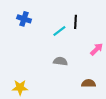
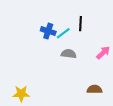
blue cross: (24, 19) -> (48, 31), moved
gray semicircle: (60, 61) -> (69, 54), moved

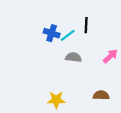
yellow star: (21, 94) -> (56, 100), moved

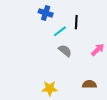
blue cross: (52, 33) -> (46, 13), moved
gray semicircle: (73, 57) -> (65, 51), turned 32

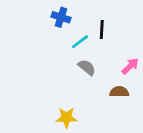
brown semicircle: (89, 84) -> (119, 92), moved

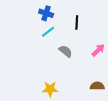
cyan line: (80, 42) -> (48, 32), moved
brown semicircle: (119, 92) -> (97, 86), moved

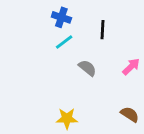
brown semicircle: (97, 86) -> (130, 114), turned 32

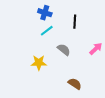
brown semicircle: (130, 114) -> (75, 84), moved
yellow star: (67, 118) -> (39, 63), moved

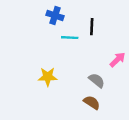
cyan line: (47, 31) -> (70, 38), moved, turned 40
gray semicircle: (64, 50) -> (97, 80), moved

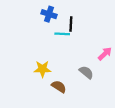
black line: (92, 27) -> (71, 24), moved
brown semicircle: (92, 102) -> (59, 87), moved

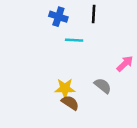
black line: (71, 24) -> (94, 14), moved
yellow star: (42, 69) -> (65, 88), moved

